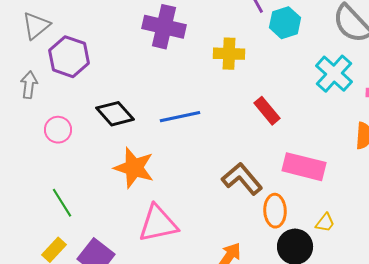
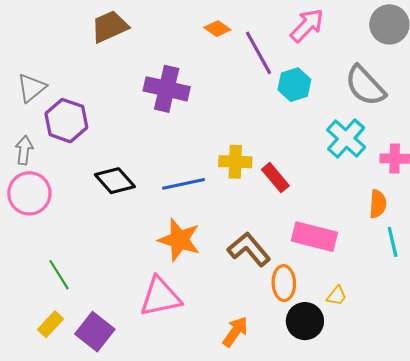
yellow cross: (229, 54) -> (235, 162), moved
pink circle: (58, 130) -> (29, 193), moved, size x1.5
orange star: (134, 168) -> (179, 240), moved

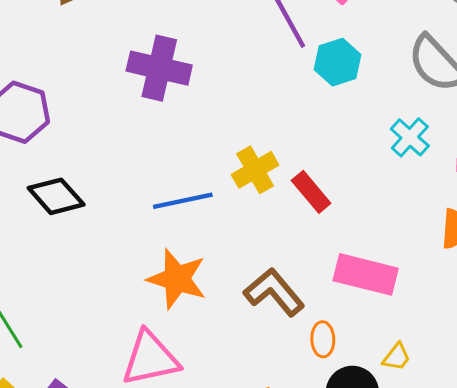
cyan cross: (346, 138) -> (410, 137), size x0.7
yellow cross: (235, 162) -> (255, 170), turned -32
black diamond: (115, 181) -> (56, 196), moved
orange ellipse: (284, 283) -> (323, 339), size x0.7

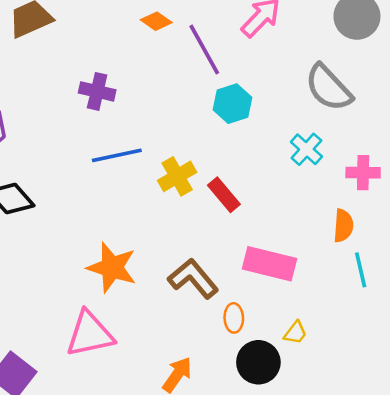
cyan hexagon: (338, 62) -> (233, 104), moved
purple cross: (159, 68) -> (97, 91), size x0.7
blue line: (183, 201) -> (117, 155), moved

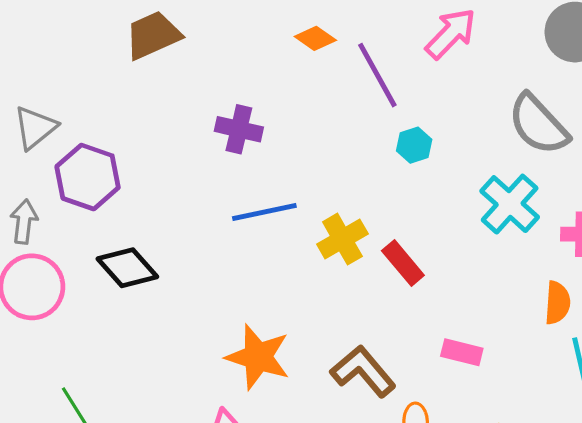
cyan hexagon: (233, 104) -> (414, 145), size x0.7
cyan cross: (306, 149) -> (510, 204), size x1.4
pink rectangle: (269, 264) -> (462, 352), size x0.6

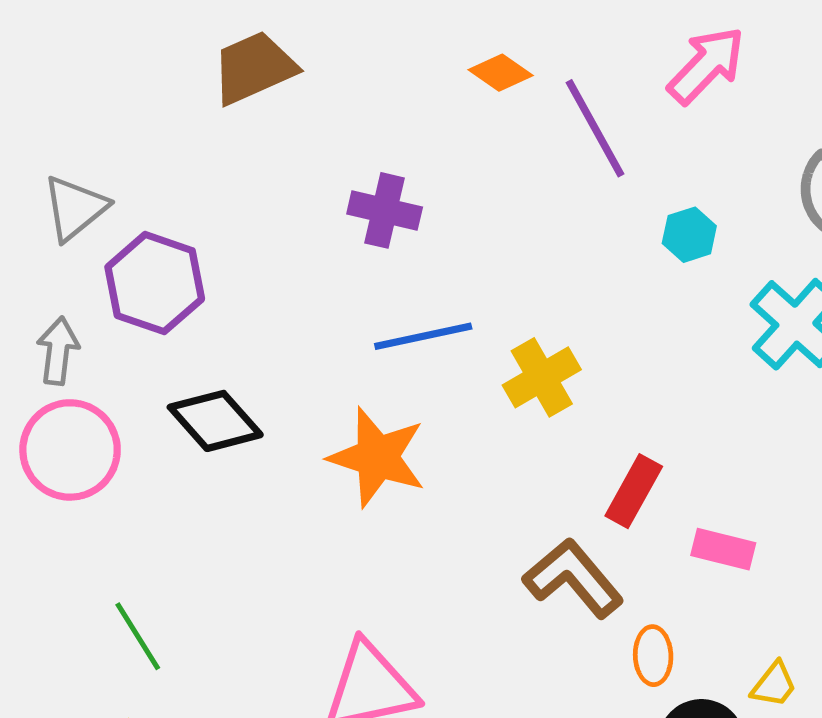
cyan hexagon: (414, 145) -> (689, 235), moved
red rectangle: (403, 263) -> (634, 491), moved, turned 69
orange star: (258, 357) -> (377, 457), moved

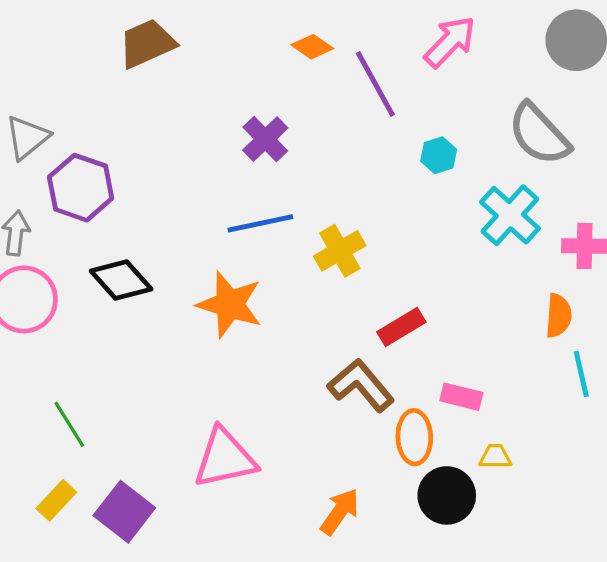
purple cross: (385, 210) -> (265, 139), moved, turned 33
red rectangle: (634, 491) -> (401, 327), turned 30
pink rectangle: (723, 549) -> (461, 397), moved
orange ellipse: (653, 656) -> (414, 437), size x1.4
yellow trapezoid: (774, 685) -> (495, 457), turned -128

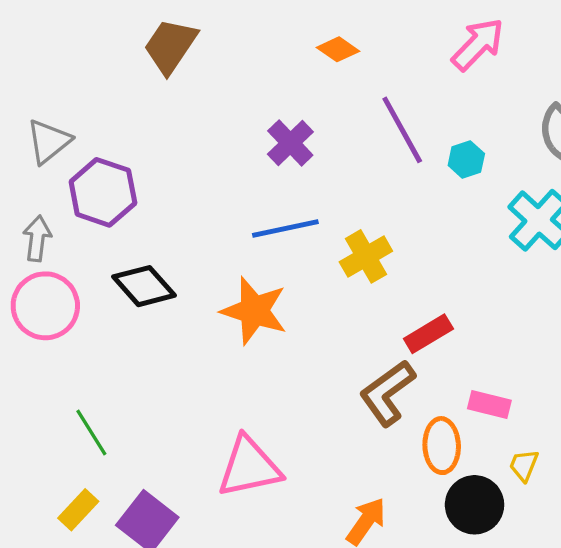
brown trapezoid: (147, 43) -> (170, 46), turned -32
purple line: (375, 84) -> (402, 130), moved
brown L-shape: (361, 385) -> (387, 393), turned -86
yellow trapezoid: (495, 457) -> (524, 465), turned -68

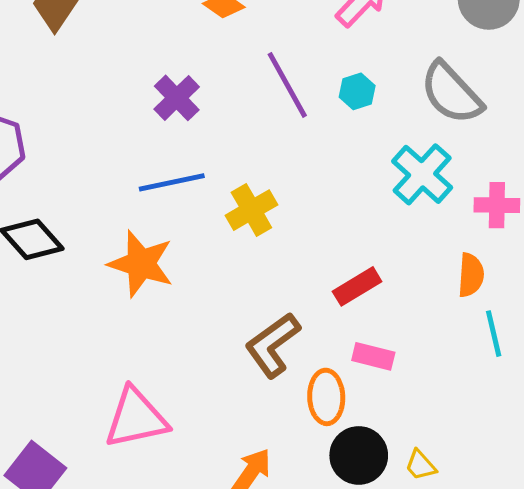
cyan hexagon: (466, 159) -> (357, 91), moved
red rectangle: (428, 334) -> (357, 286), moved
yellow trapezoid: (524, 465) -> (420, 465), moved, turned -64

